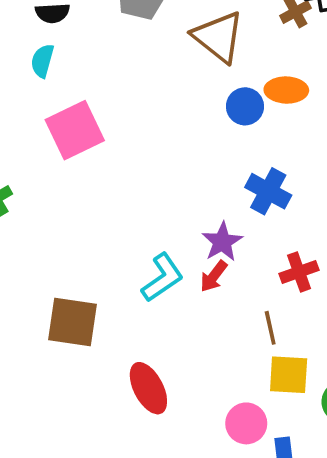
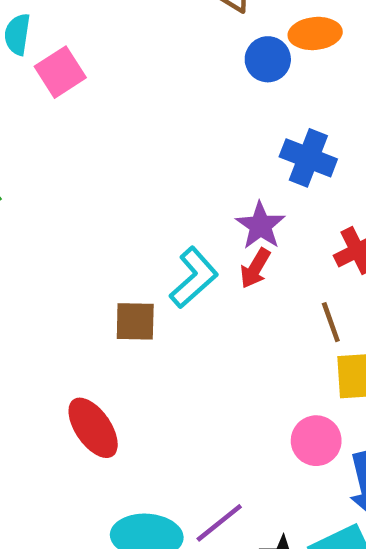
pink square: (75, 130) -> (60, 72), moved, size x0.7
brown square: (73, 322) -> (135, 321), moved, size x0.7
red ellipse: (148, 388) -> (93, 428), moved

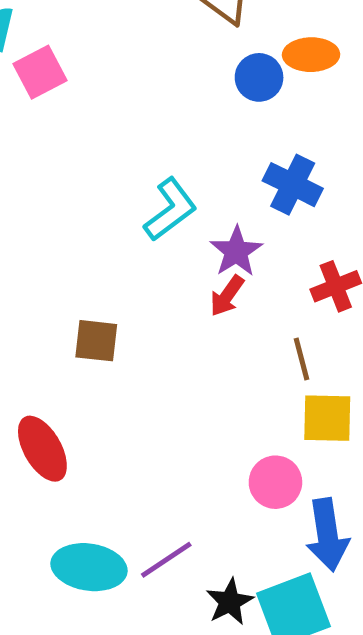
cyan L-shape: (194, 278) -> (170, 210), moved

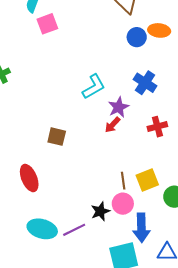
brown line: (302, 359) -> (123, 181), moved
yellow square: (327, 418) -> (147, 180), turned -30
black star: (230, 602) -> (100, 211), moved

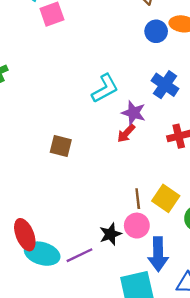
purple star: (119, 107) -> (134, 113), turned -30
red ellipse: (29, 178) -> (25, 235), moved
yellow square: (147, 180) -> (166, 198), turned -35

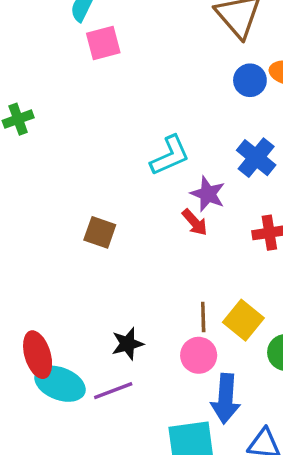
red arrow: (126, 133) -> (195, 222), turned -90
black star: (110, 234) -> (128, 344), moved

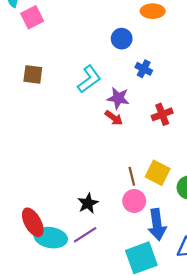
blue circle: (250, 80) -> (122, 39), moved
blue cross: (256, 158) -> (144, 69), size x0.7
brown square: (100, 232) -> (33, 74), moved

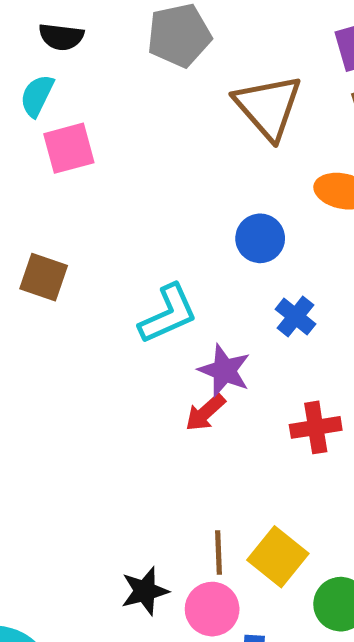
red arrow: (114, 118) -> (205, 413), turned 90
black star: (88, 203) -> (145, 591), moved

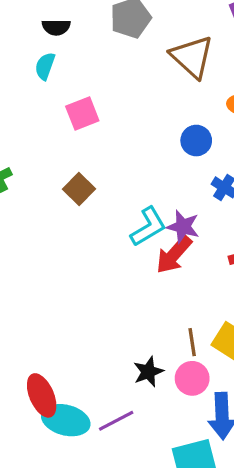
pink square: (69, 148) -> (82, 113), moved
brown square: (44, 277) -> (79, 189), moved, turned 32
cyan L-shape: (168, 314) -> (148, 227), moved
red arrow: (205, 413) -> (174, 255), size x1.5

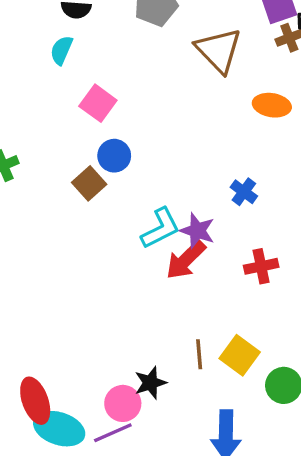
pink square: (82, 113) -> (98, 103), turned -36
blue circle: (196, 141) -> (114, 156), moved
pink circle: (192, 378) -> (123, 403), moved

